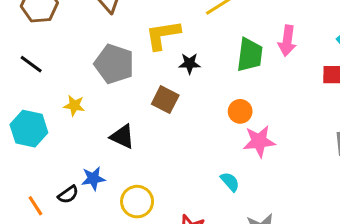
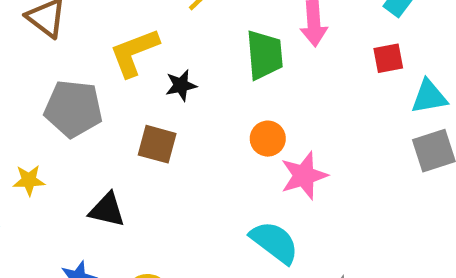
cyan semicircle: (230, 182) -> (274, 242), size x1.6

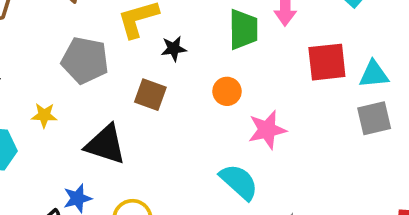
red square: (388, 58) -> (327, 62), moved, size x1.6
orange circle: (268, 139) -> (227, 91), moved
black triangle: (107, 210) -> (105, 145), size x1.4

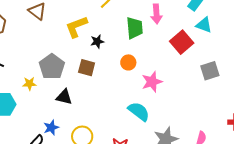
gray pentagon: (85, 60) -> (52, 67), moved, turned 30
red square: (327, 62) -> (182, 42), turned -30
cyan triangle: (374, 74) -> (204, 25), moved, turned 30
black triangle: (105, 145) -> (64, 97), size x0.7

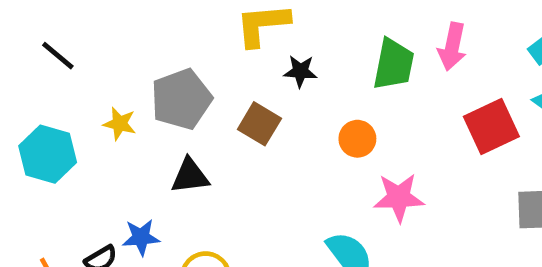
black triangle: (64, 97) -> (190, 176), turned -36

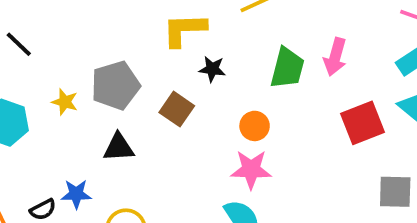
pink star: (399, 198) -> (251, 170), moved

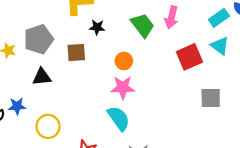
green trapezoid: (287, 68) -> (143, 25), turned -50
brown square: (177, 109) -> (76, 52), turned -36

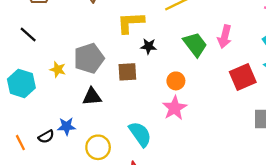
pink star: (123, 88) -> (175, 108), turned -30
cyan semicircle: (119, 118) -> (140, 134), moved

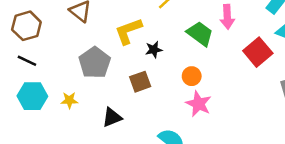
black line: (28, 35) -> (27, 61), moved
gray pentagon: (89, 58) -> (95, 63), moved
cyan hexagon: (21, 83) -> (32, 96), moved

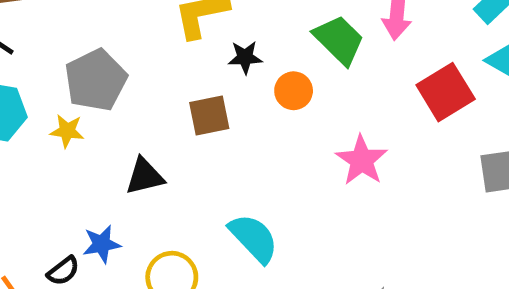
gray pentagon: (95, 63) -> (96, 80), moved
orange circle: (192, 76) -> (294, 91), moved
pink star: (198, 104) -> (362, 160), moved

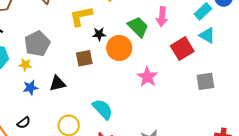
orange circle: (294, 91) -> (119, 48), size x1.6
blue star: (102, 244) -> (30, 88), moved

